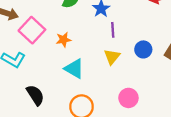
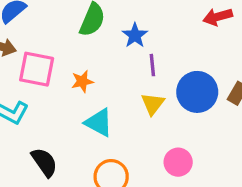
pink square: (32, 30) -> (37, 69), turned -30
blue circle: (143, 49) -> (197, 92), size x1.6

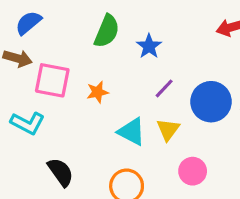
purple line: (152, 65) -> (164, 88), moved, turned 50
yellow triangle: (153, 104) -> (168, 130), moved
cyan triangle: (99, 123) -> (132, 132), moved

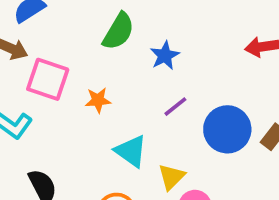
yellow triangle: (168, 130) -> (171, 177), moved

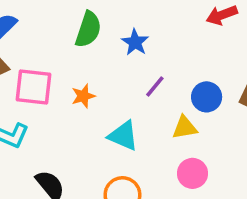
blue circle: (227, 129) -> (207, 97), size x0.7
yellow triangle: (171, 177) -> (185, 128), moved, turned 48

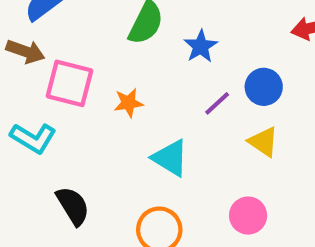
blue circle: (207, 97) -> (264, 87), moved
yellow triangle: (185, 128) -> (263, 142), moved, turned 36

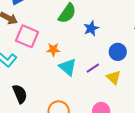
purple line: (217, 103) -> (93, 68), moved
cyan triangle: (170, 158) -> (68, 67), moved

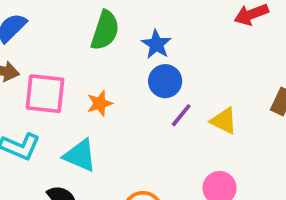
blue circle: (118, 52) -> (165, 81), moved
cyan triangle: (68, 67) -> (80, 155), moved

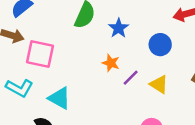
blue circle: (165, 81) -> (160, 45), moved
orange star: (100, 103) -> (111, 63), moved, turned 30

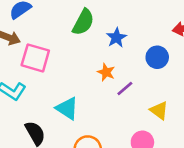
yellow triangle: (159, 84) -> (159, 110), moved
cyan triangle: (59, 98) -> (67, 108), moved

